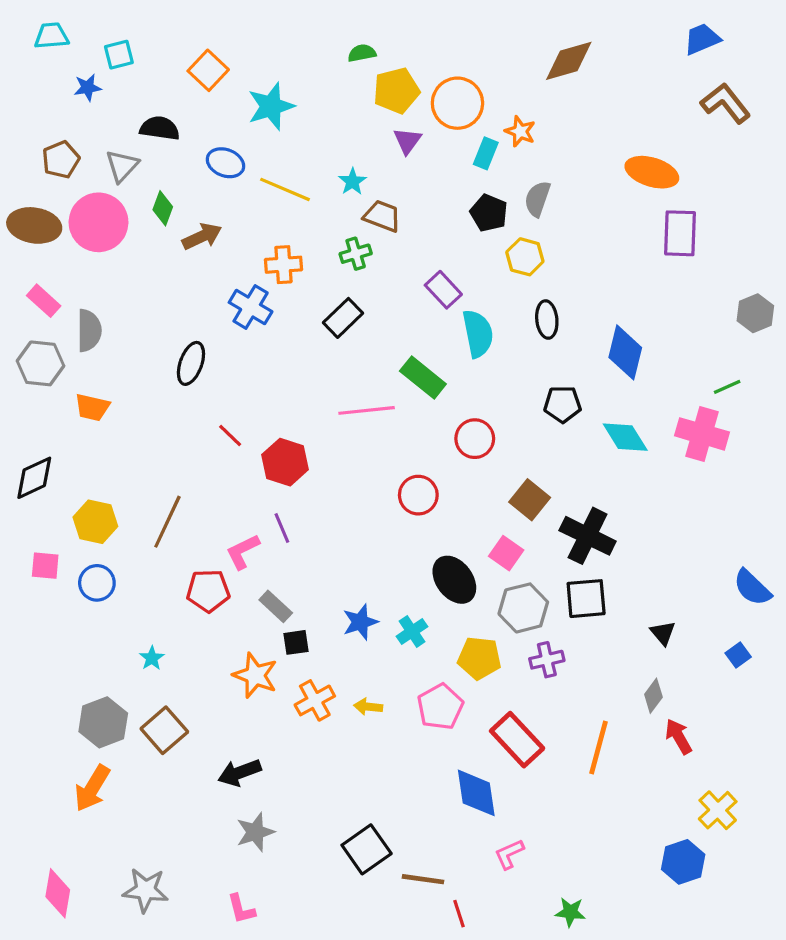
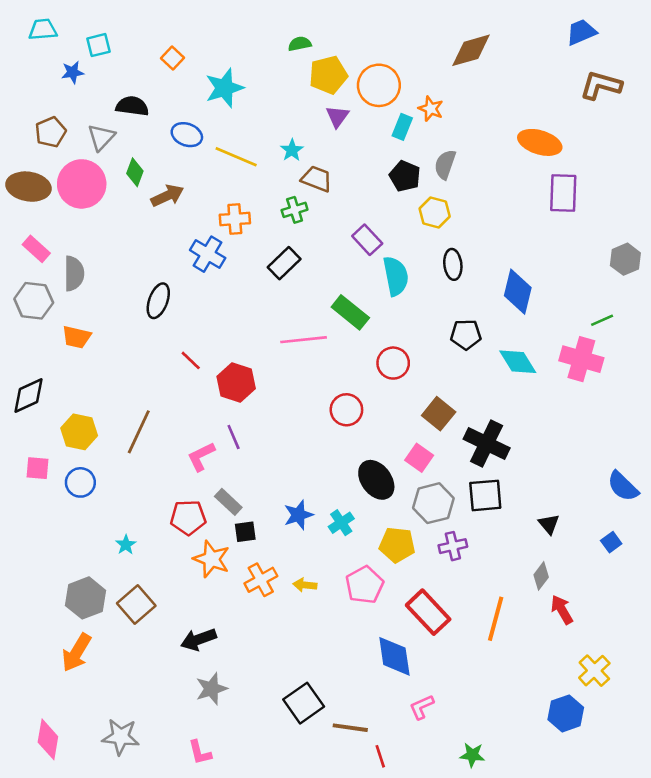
orange square: (208, 70) -> (173, 58), size x0.7
brown L-shape: (726, 103) -> (601, 85), turned -36
red pentagon: (208, 591) -> (188, 517), moved

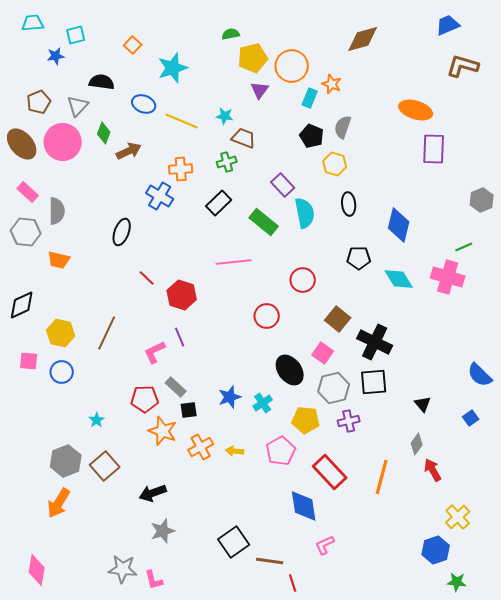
cyan star: (292, 150) -> (225, 116), turned -30
brown ellipse: (28, 187) -> (22, 144), turned 40
green rectangle: (350, 312) -> (264, 222), moved
gray star: (121, 737) -> (123, 569), moved
green star: (472, 755) -> (457, 582), moved

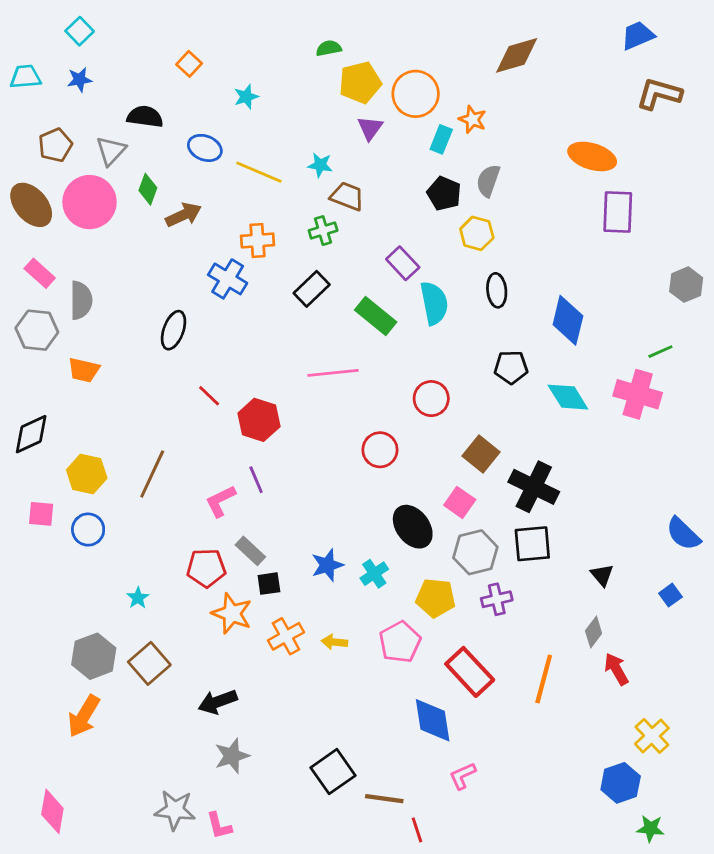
cyan trapezoid: (33, 23) -> (25, 77), moved
cyan square: (76, 35) -> (80, 31), moved, turned -30
cyan star: (173, 68) -> (246, 97), size x0.6

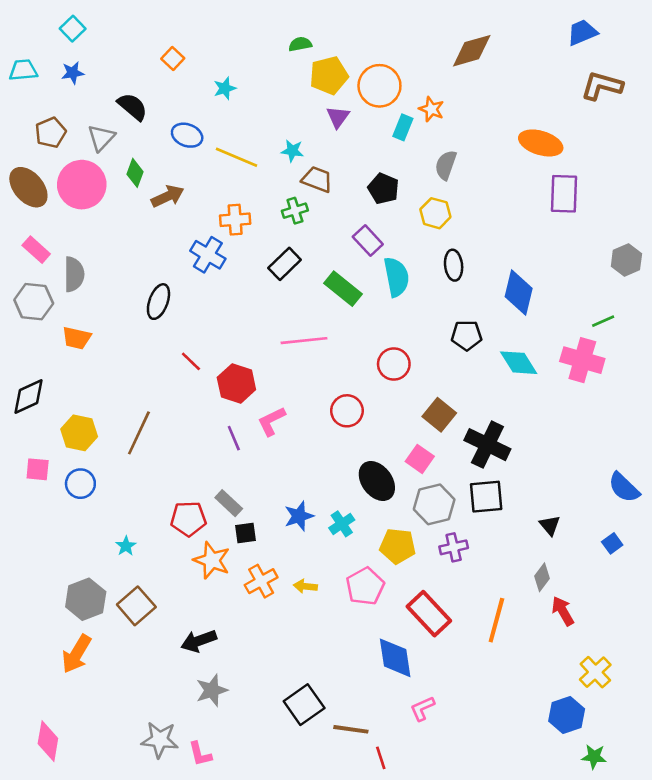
black semicircle: (145, 117) -> (132, 107), turned 32
black pentagon: (444, 193) -> (383, 188), moved
pink L-shape: (221, 501) -> (272, 421), moved

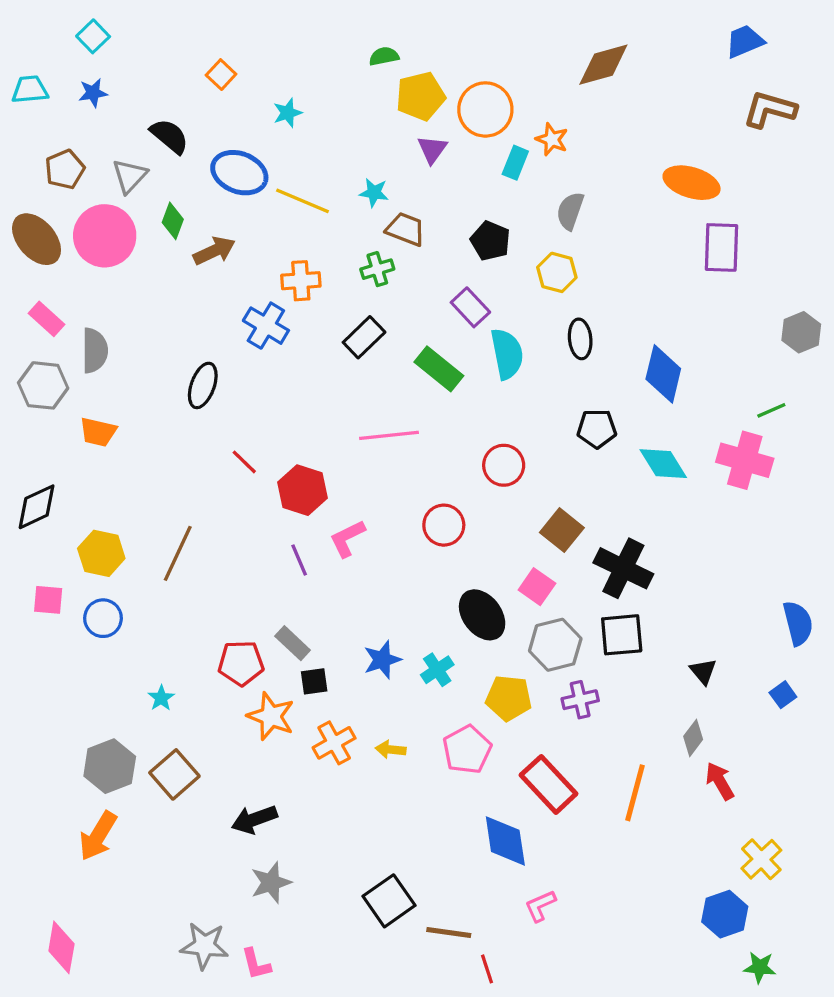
blue ellipse: (187, 135) -> (239, 173), size x1.4
blue semicircle: (624, 488) -> (798, 623), turned -148

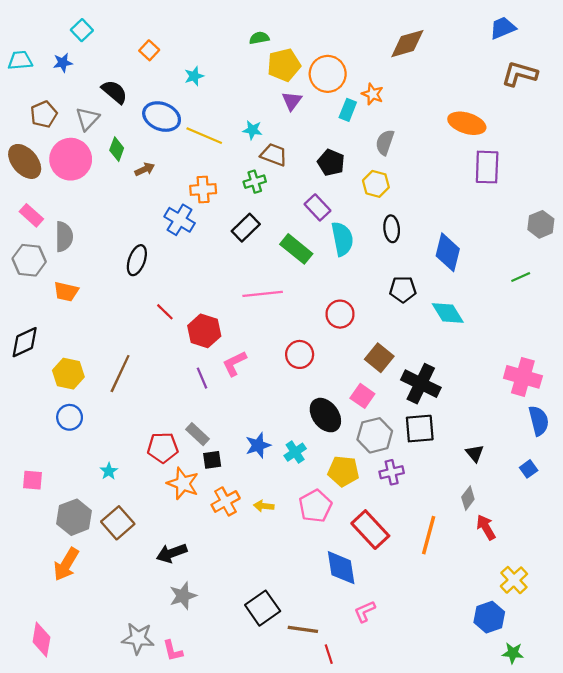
cyan square: (93, 36) -> (82, 30), moved
brown arrow: (214, 251) -> (145, 169), size x0.7
pink cross: (745, 460) -> (523, 377), moved
pink square: (48, 600) -> (32, 480), moved

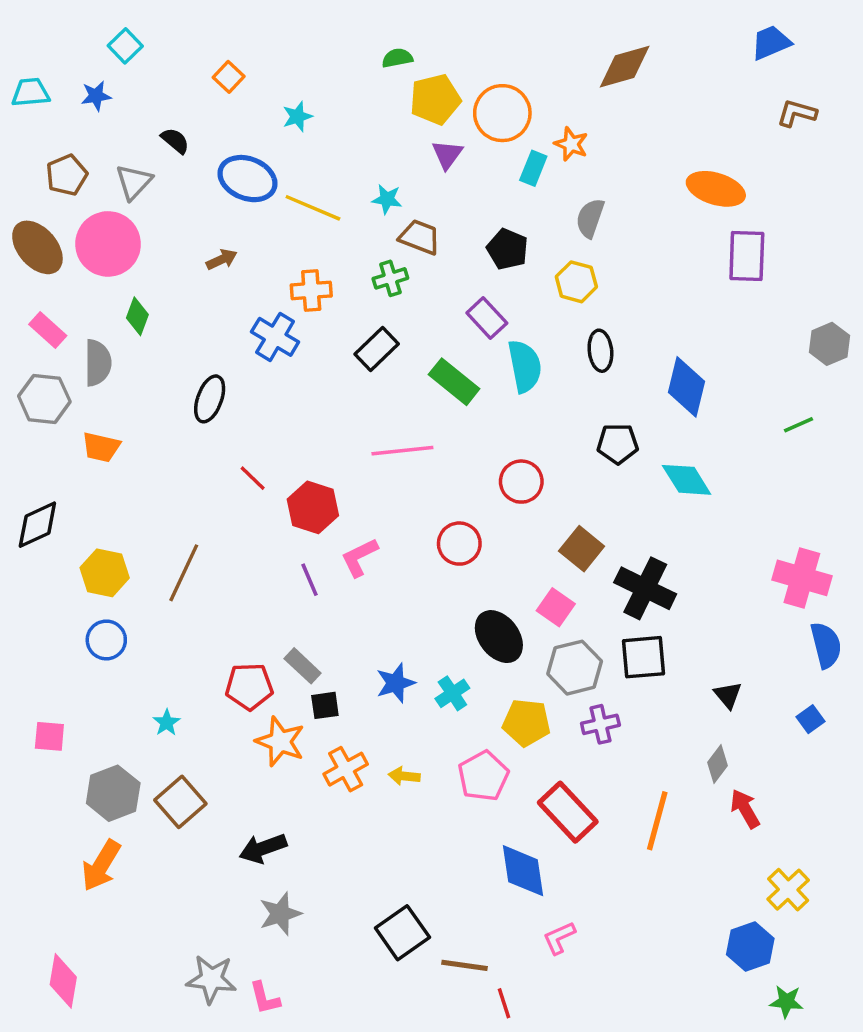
brown L-shape: (520, 74) -> (797, 113), size x0.7
black semicircle: (114, 92) -> (175, 141), size x0.7
green diamond: (117, 149) -> (137, 316), moved

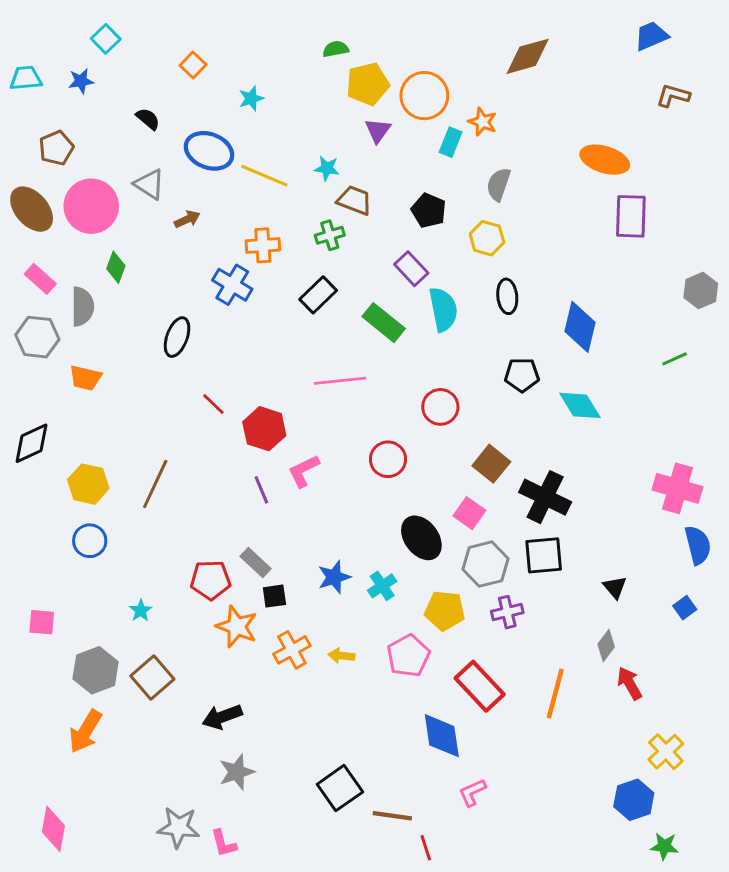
gray triangle: (134, 182) -> (149, 184), moved, turned -40

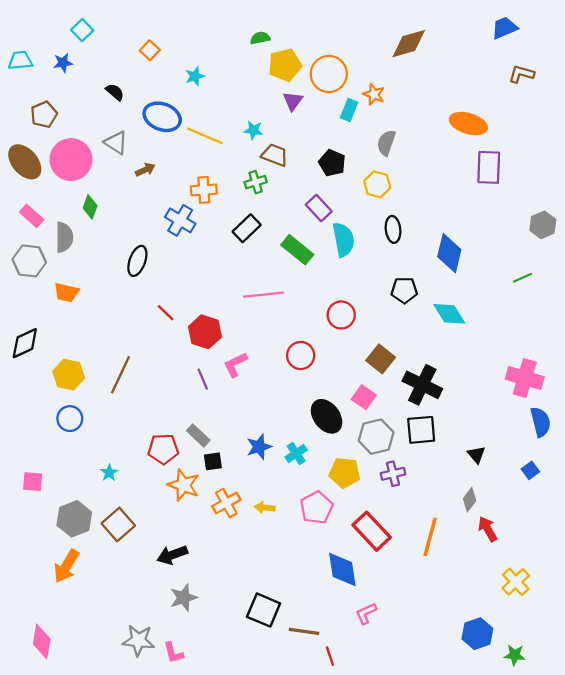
black square: (340, 788) -> (264, 610), turned -32
blue hexagon: (634, 800) -> (477, 634), moved

